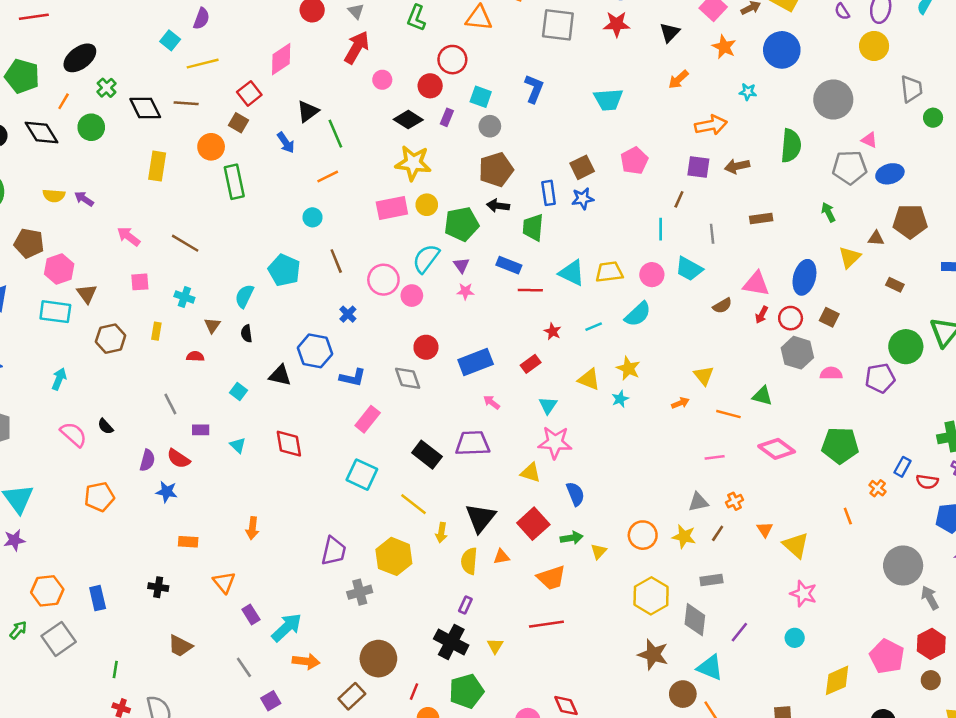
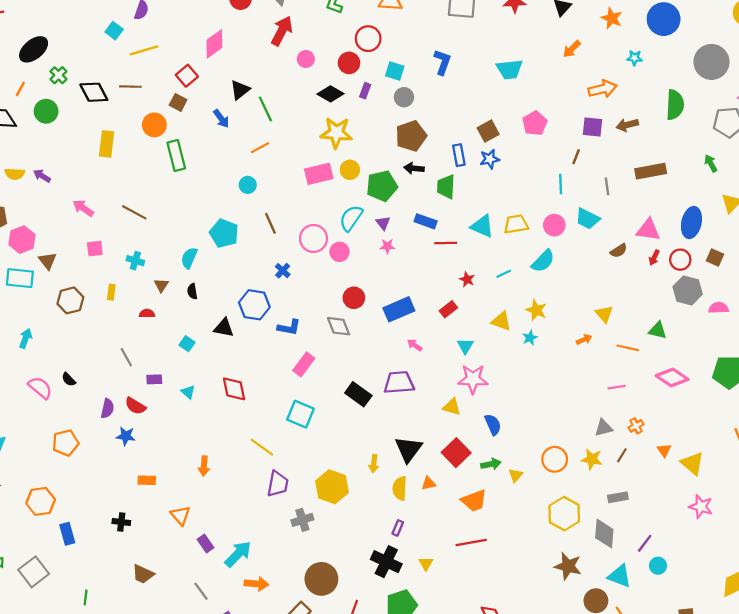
brown rectangle: (761, 219) -> (651, 171), size x1.5
yellow line: (414, 504) -> (262, 447), moved
orange hexagon: (47, 591) -> (41, 501), moved
cyan circle: (795, 638) -> (658, 566), moved

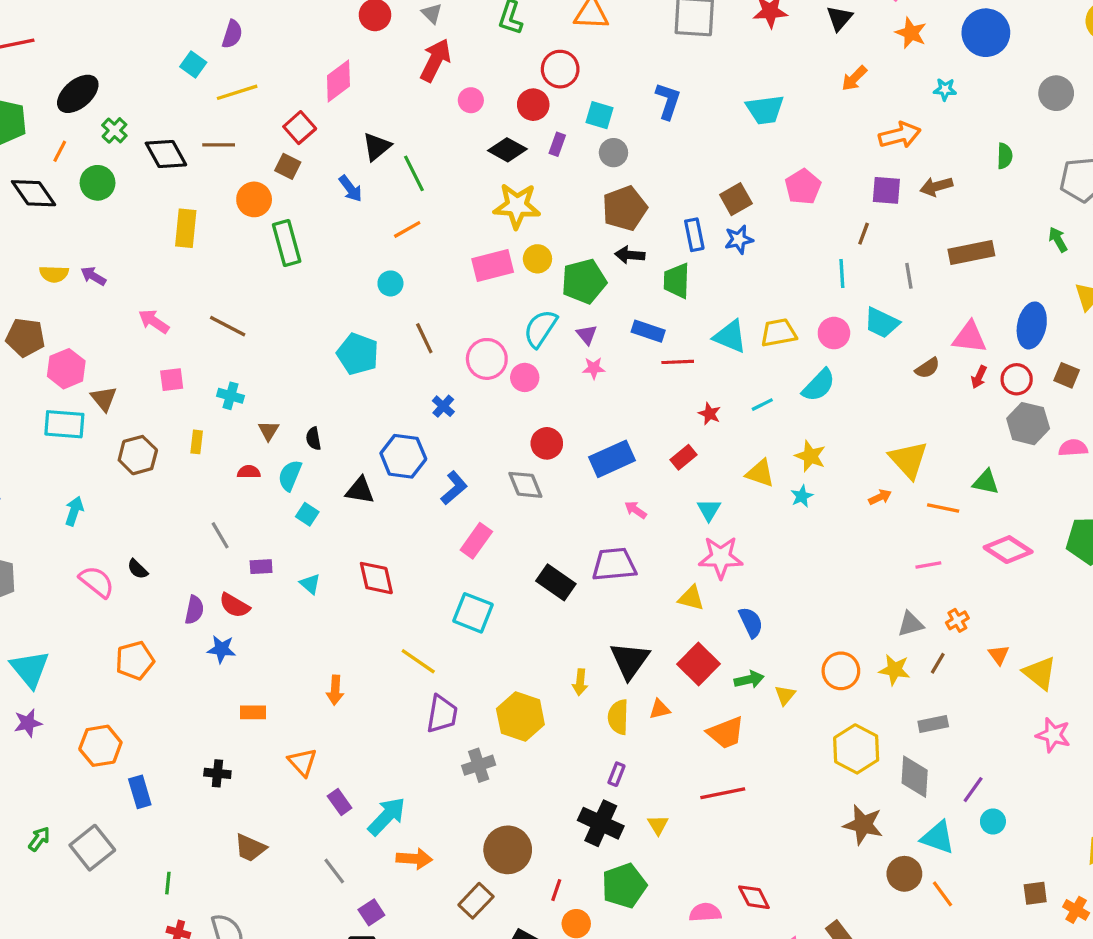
gray circle: (711, 62) -> (1056, 93), size x0.7
green semicircle: (675, 105) -> (1005, 156), size x0.6
cyan semicircle: (189, 258) -> (290, 475), moved
yellow triangle: (604, 314) -> (908, 460), size x1.5
blue L-shape: (289, 327) -> (454, 488), turned -50

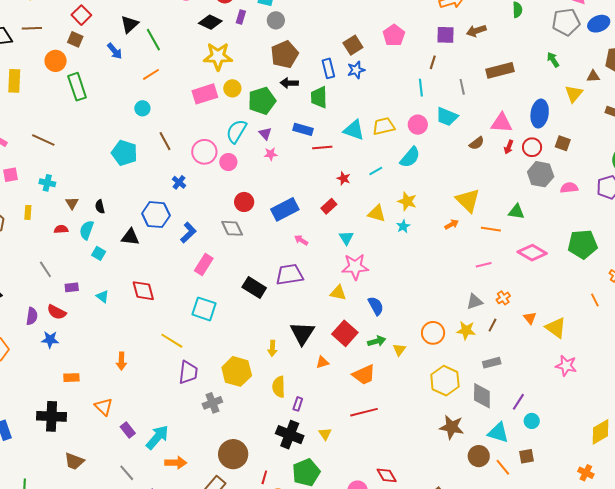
yellow semicircle: (618, 717) -> (279, 387), moved
black cross: (217, 773) -> (52, 416), size x1.8
brown square: (1035, 893) -> (526, 456), moved

